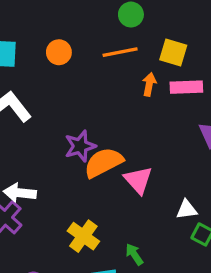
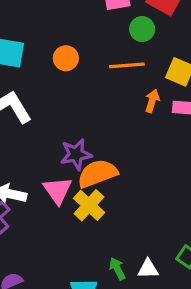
pink triangle: (138, 180) -> (58, 190), moved
white triangle: (187, 210) -> (148, 269), moved
yellow cross: (83, 236) -> (89, 205), moved

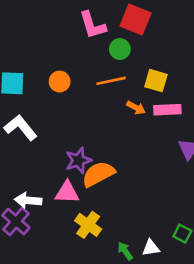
orange arrow: (152, 101) -> (136, 108), turned 108
pink triangle: (58, 190) -> (67, 192), turned -45
yellow cross: (89, 205) -> (88, 225), moved

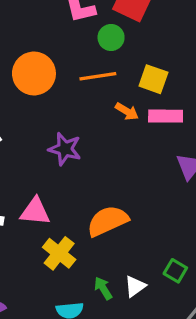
orange circle: (60, 82) -> (34, 74), size x1.6
purple star: (78, 160) -> (65, 149), moved, turned 30
orange semicircle: (98, 174) -> (108, 221), moved
white triangle: (151, 248) -> (135, 286), turned -30

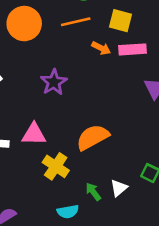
purple star: (65, 149) -> (54, 82), turned 30

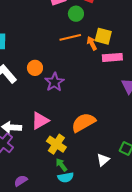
orange circle: (24, 24) -> (35, 68), moved, size x0.6
orange arrow: (101, 48) -> (92, 43), moved, turned -144
pink triangle: (34, 134) -> (40, 121), turned -30
green arrow: (93, 192) -> (61, 165), moved

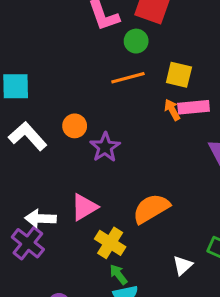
orange arrow: (92, 43) -> (172, 110), moved

